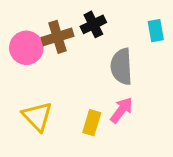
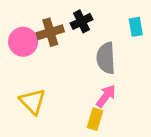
yellow rectangle: (92, 123) -> (95, 119), moved

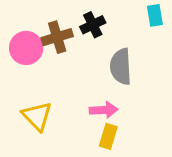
cyan rectangle: (136, 27) -> (155, 15), moved
pink arrow: (106, 96) -> (104, 110), moved, turned 50

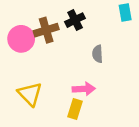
gray semicircle: (121, 67) -> (98, 54), size x0.6
yellow rectangle: (108, 136) -> (75, 109), moved

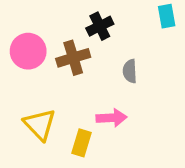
brown cross: (46, 30) -> (73, 58), moved
yellow rectangle: (75, 109) -> (81, 143), moved

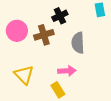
gray semicircle: (130, 71) -> (78, 43), size x1.5
yellow rectangle: (81, 143) -> (58, 90), moved, turned -49

